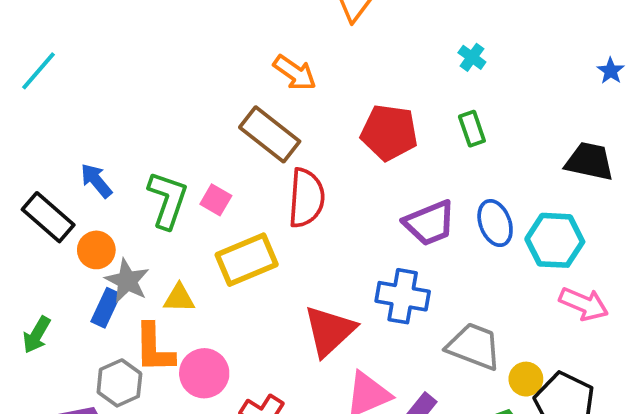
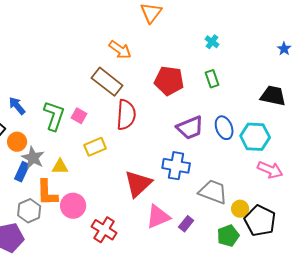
yellow rectangle: (247, 260) -> (95, 147), size x0.7

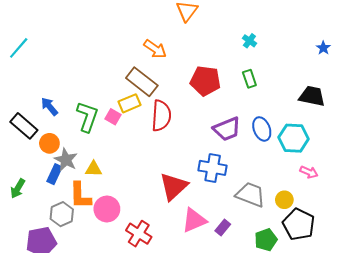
yellow rectangle: (95, 147) -> (129, 103), moved
pink arrow: (270, 170) -> (309, 172), size x0.7
yellow circle: (240, 209) -> (284, 200), moved

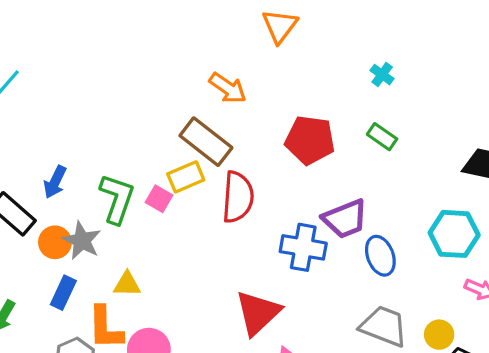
green rectangle: (249, 79) -> (382, 137), turned -36
blue arrow: (49, 106) -> (55, 182), turned -114
blue ellipse: (262, 129) -> (380, 256), moved
gray star: (66, 160) -> (82, 241), moved
blue cross: (213, 168) -> (303, 247), moved

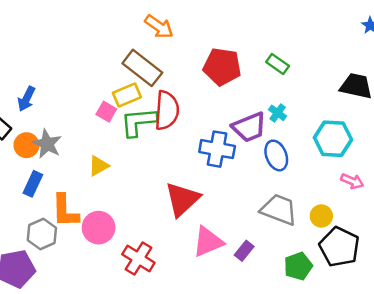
cyan cross: (382, 75) -> (278, 113), moved
green L-shape: (117, 199) -> (138, 122), moved, turned -114
yellow triangle: (127, 284) -> (99, 166), moved, turned -30

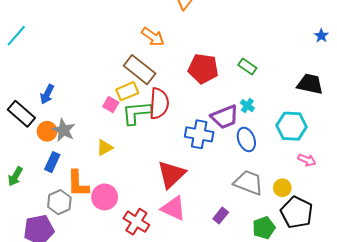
pink triangle: (208, 242) -> (173, 208), moved, turned 48

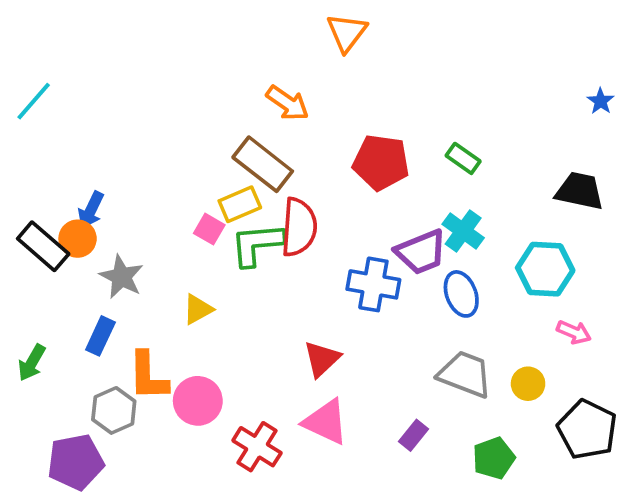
cyan cross: (247, 106) -> (463, 231), size x1.5
orange circle: (47, 131) -> (78, 239), moved
red triangle: (171, 174) -> (322, 359), size x0.7
black pentagon: (297, 212) -> (587, 430), moved

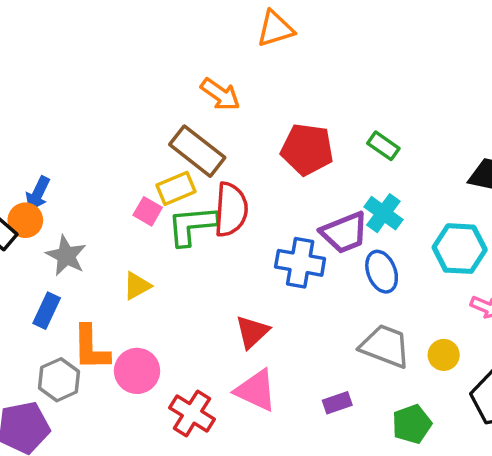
orange triangle: (347, 32) -> (275, 29), turned 36
purple rectangle: (413, 435) -> (337, 403), turned 32

